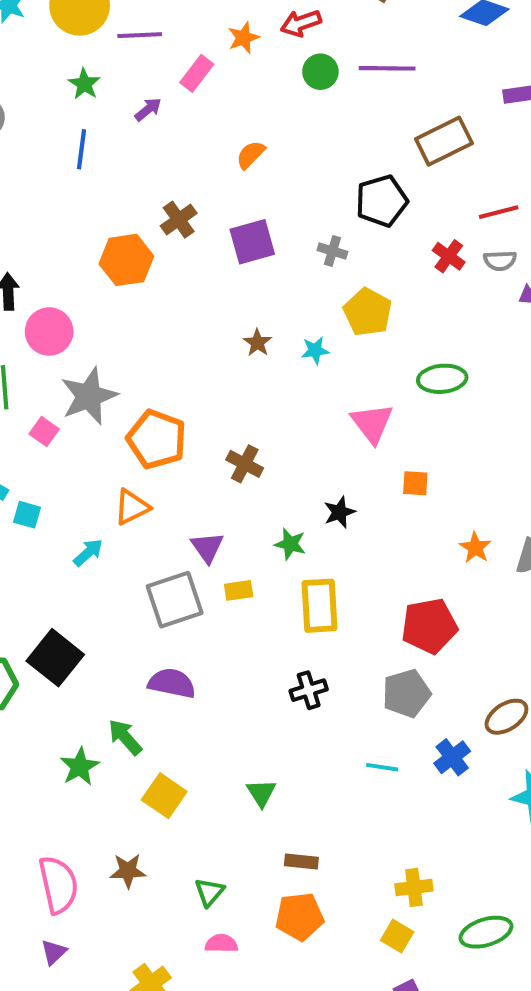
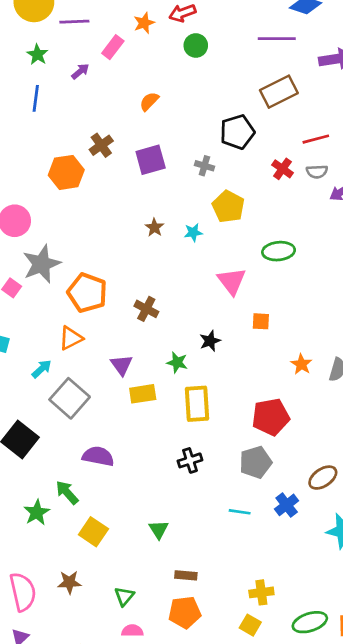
purple line: (387, 68) -> (277, 39), moved
yellow rectangle: (239, 590) -> (143, 394), size x1.4
gray square: (175, 600) -> (70, 398), moved, turned -30

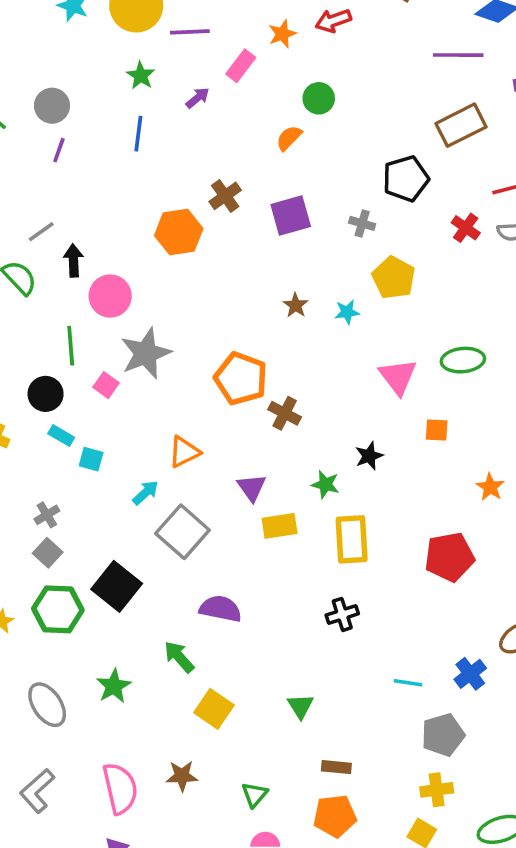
green circle: (196, 46) -> (319, 98), moved
green ellipse: (279, 251) -> (463, 360), moved
orange pentagon: (87, 293) -> (241, 379), moved
gray pentagon: (256, 462) -> (443, 735), moved
green star: (37, 513) -> (114, 686), moved

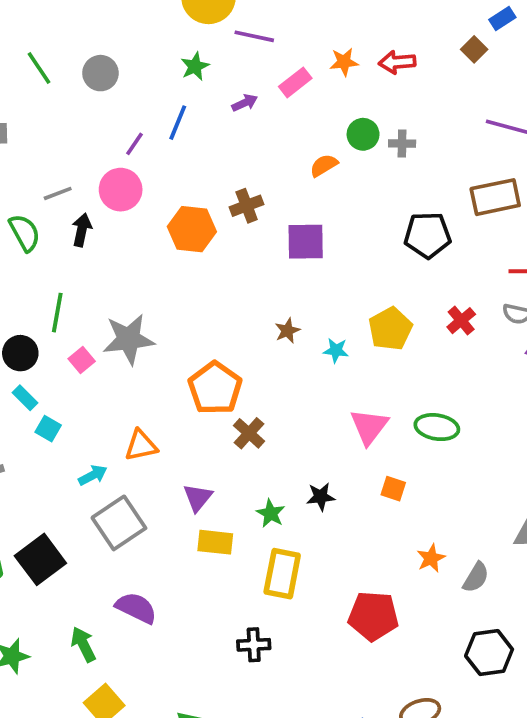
purple line: (59, 150) -> (134, 144), moved
gray cross: (362, 223) -> (402, 144), moved, turned -30
red cross: (466, 228) -> (461, 321), moved
pink circle: (110, 296) -> (121, 190), moved

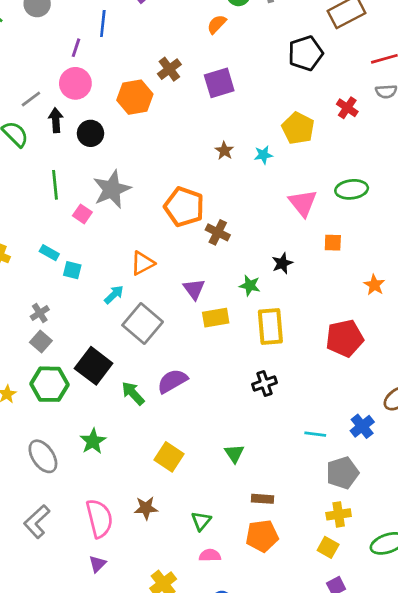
black circle: (20, 353) -> (90, 133), moved
purple semicircle: (136, 608) -> (172, 381), turned -40
green arrow: (83, 644) -> (133, 393), moved

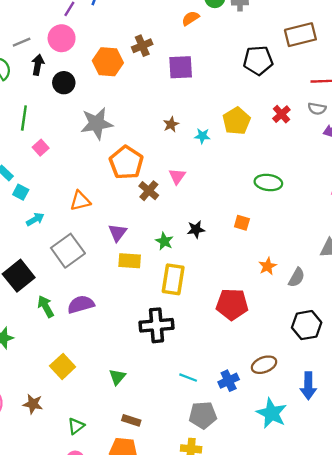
gray star: (112, 189) -> (97, 123), moved
pink triangle: (303, 203) -> (177, 176), moved, size x0.7
cyan arrow: (114, 295) -> (35, 219), moved
black cross: (264, 384) -> (157, 325), size x1.6

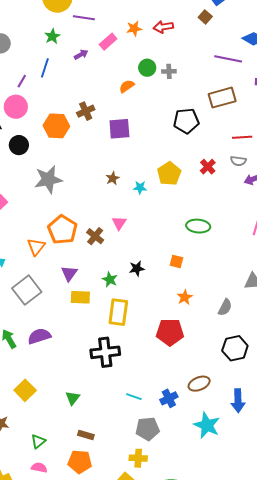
orange pentagon: (126, 163) -> (63, 230), moved
orange triangle: (80, 201) -> (36, 247), turned -36
orange star: (268, 266) -> (185, 297), moved

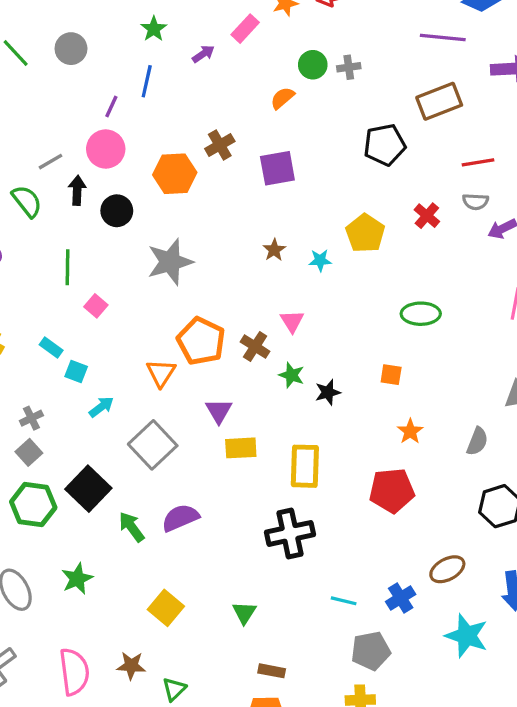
green star: (110, 279) -> (292, 375), moved
green triangle: (38, 441) -> (174, 689), moved

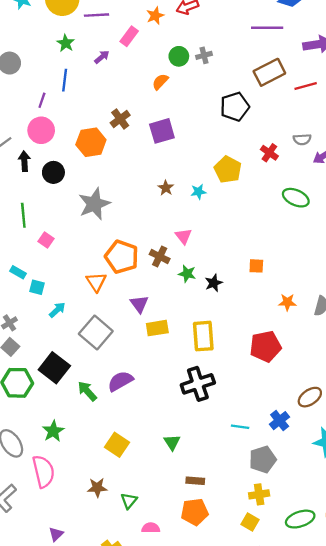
red line: (478, 162) -> (306, 86), moved
green ellipse: (421, 314) -> (296, 198), moved, turned 30
orange star: (410, 431) -> (287, 302), moved, turned -30
pink semicircle: (74, 672) -> (43, 471), moved

